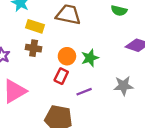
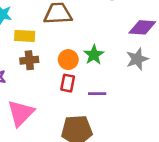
gray star: (123, 86) -> (137, 59), moved
purple line: (84, 92) -> (97, 94), turned 35

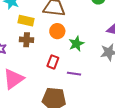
orange circle: (68, 60) -> (57, 31), moved

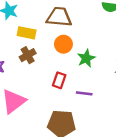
brown cross: (27, 40) -> (28, 55), turned -32

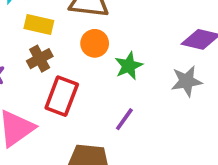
red rectangle: (59, 80) -> (62, 96), moved, size x1.5
purple line: (84, 93) -> (124, 119), turned -63

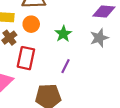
orange circle: (95, 43) -> (31, 24), moved

